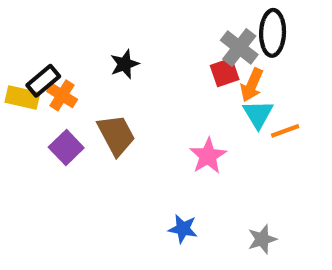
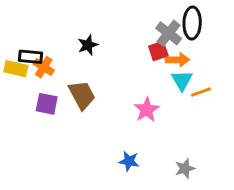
black rectangle: (43, 81) -> (30, 57), turned 45
orange arrow: (252, 85) -> (177, 60), turned -115
purple square: (66, 148) -> (47, 104), turned -35

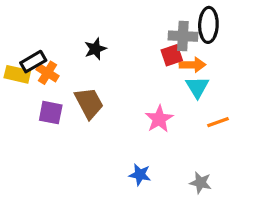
gray cross: (169, 33) -> (183, 36), turned -35
black rectangle: (30, 57) -> (33, 62), turned -35
orange line: (201, 92) -> (218, 122), moved
gray star: (185, 168) -> (200, 183), turned 30

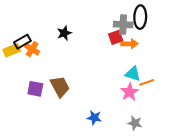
yellow rectangle: (17, 74) -> (12, 50), turned -35
cyan triangle: (197, 87) -> (133, 74), moved, turned -42
brown trapezoid: (89, 103) -> (60, 87), moved
purple square: (51, 113) -> (35, 89), moved
pink star: (159, 119) -> (130, 92), moved

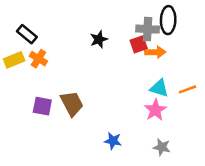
black star: (64, 33) -> (99, 39), moved
black rectangle: (22, 42) -> (27, 34), moved, turned 70
orange line: (147, 82) -> (187, 89), moved

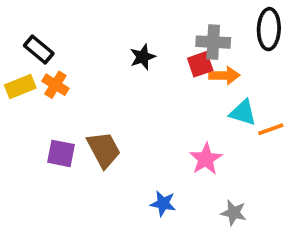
black ellipse: (168, 20) -> (269, 29), moved
cyan triangle: (159, 88) -> (243, 113), moved
pink star: (155, 110) -> (206, 159), moved

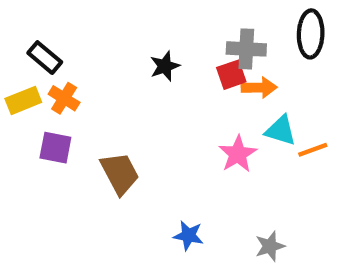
purple square: (61, 153) -> (55, 148), moved
pink star: (206, 159) -> (238, 154), moved
gray star: (234, 213) -> (270, 246), turned -30

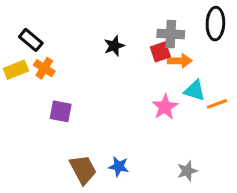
purple square: (55, 148) -> (61, 111), moved
brown trapezoid: (120, 173) -> (83, 169), moved
blue star: (188, 235) -> (119, 166), moved

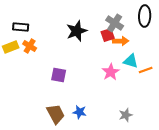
gray cross: (171, 34) -> (115, 23), turned 30
black rectangle: (31, 40) -> (21, 27), turned -35
black star: (114, 46) -> (77, 31), size x1.5
purple square: (61, 111) -> (59, 75), moved

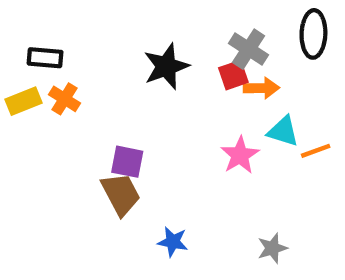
brown trapezoid: (56, 114) -> (121, 194), moved

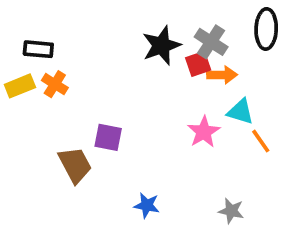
black star: (166, 66) -> (161, 46), moved
orange line: (316, 151) -> (261, 141), moved, turned 75
brown trapezoid: (121, 194) -> (75, 165), moved
gray star: (272, 248) -> (231, 211), turned 30

